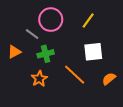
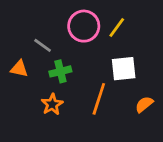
pink circle: (51, 20) -> (84, 26), moved
orange triangle: (14, 52) -> (19, 69), turned 40
orange line: (75, 75) -> (99, 99), turned 65

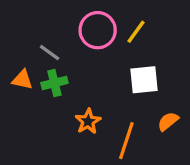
green cross: (60, 71) -> (54, 83), moved
orange line: (99, 99) -> (126, 141), moved
orange star: (52, 104) -> (88, 121), moved

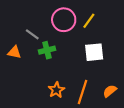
green cross: (54, 83) -> (47, 50), moved
orange star: (88, 121) -> (56, 90), moved
orange semicircle: (168, 121) -> (110, 91), moved

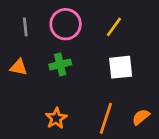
pink circle: (64, 20) -> (66, 24), moved
gray line: (32, 34) -> (25, 27), moved, turned 48
orange star: (56, 90) -> (56, 118), moved

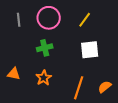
orange triangle: (19, 67) -> (14, 74), moved
orange star: (56, 118) -> (44, 78), moved

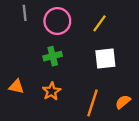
gray line: (19, 20) -> (25, 13), moved

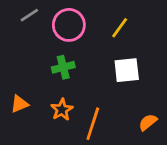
gray line: (25, 13) -> (29, 15), turned 63
orange triangle: (16, 87) -> (20, 104), turned -35
orange line: (92, 103) -> (93, 124), moved

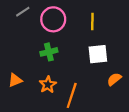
yellow line: (120, 28) -> (92, 21), turned -35
orange semicircle: (148, 122) -> (114, 79), moved

